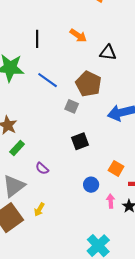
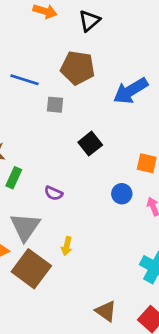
black triangle: (108, 53) -> (89, 21), turned -30
gray square: (72, 106) -> (55, 105), moved

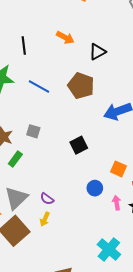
gray square: (55, 105) -> (33, 131), moved
purple semicircle: (53, 193) -> (47, 199), moved

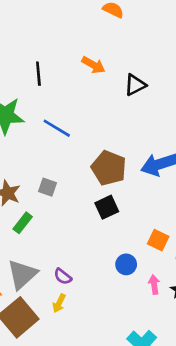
brown pentagon: (81, 86) -> (109, 168), moved

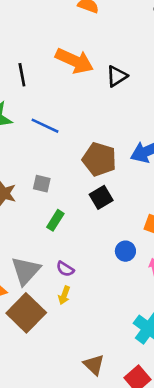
orange arrow: (93, 65) -> (74, 61), size x1.6
green rectangle: (23, 223) -> (55, 220), moved

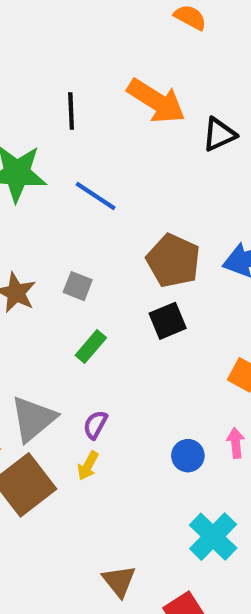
blue circle: (125, 251) -> (188, 456), moved
purple semicircle: (65, 269) -> (95, 425), turned 78

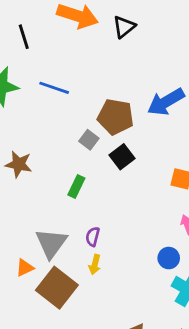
gray square: (78, 286) -> (89, 140), moved, turned 30
blue circle: (188, 456) -> (169, 258), moved

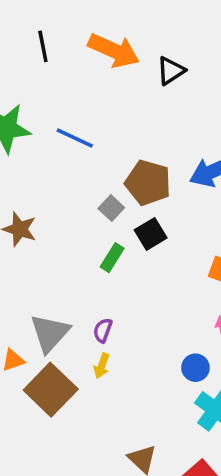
black line: (24, 37) -> (43, 46), moved
green rectangle: (76, 187) -> (112, 258), moved

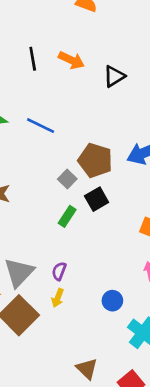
black line: (43, 46) -> (33, 59), moved
orange arrow: (114, 51) -> (71, 60), size x0.7
blue circle: (195, 368) -> (112, 301), moved

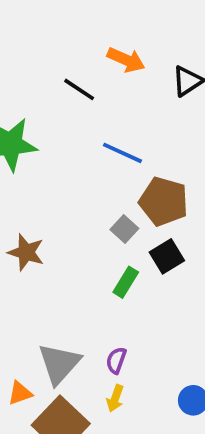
black line: (33, 59) -> (79, 89), moved, turned -45
blue line: (41, 126) -> (123, 153), moved

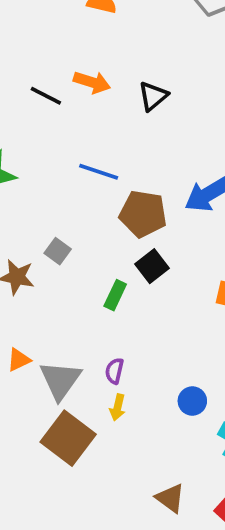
black line: (79, 89) -> (46, 96), moved
gray square: (124, 229) -> (58, 251), moved
orange triangle: (20, 393) -> (19, 360), moved

